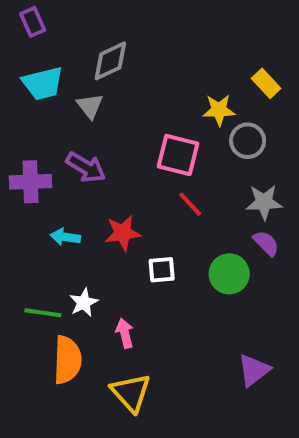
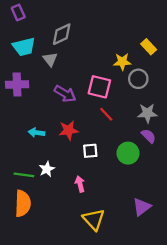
purple arrow: (86, 167) -> (65, 94), moved
purple cross: (30, 182) -> (17, 85), moved
pink arrow: (125, 333) -> (80, 184), moved
orange semicircle: (67, 360) -> (23, 203), moved
yellow triangle: (131, 393) -> (94, 219), moved

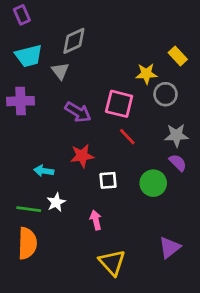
cyan arrow: (37, 133) -> (44, 171), moved

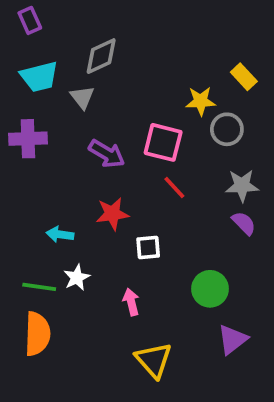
green circle: (153, 183) -> (210, 289), moved

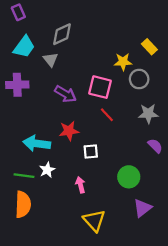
cyan trapezoid: (39, 77) -> (24, 47), turned -40
purple semicircle: (244, 223) -> (155, 146), moved
cyan arrow: (60, 234) -> (37, 143), size x1.6

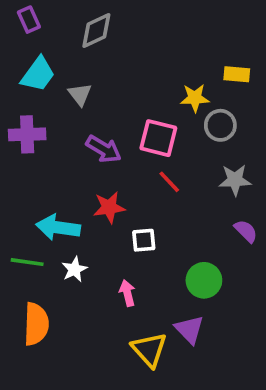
gray diamond: (62, 34) -> (96, 31), moved
yellow rectangle: (149, 47) -> (237, 74), turned -42
green line: (24, 176) -> (27, 262), moved
purple triangle: (143, 208) -> (189, 330), moved, turned -36

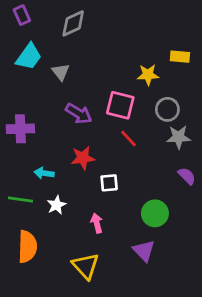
gray circle: (220, 125) -> (167, 109), moved
purple cross: (27, 134) -> (20, 129), moved
cyan arrow: (58, 227) -> (44, 173), size x0.6
yellow triangle: (149, 350) -> (86, 266), moved

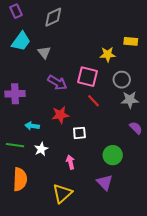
yellow triangle: (86, 266) -> (62, 193), turned 30

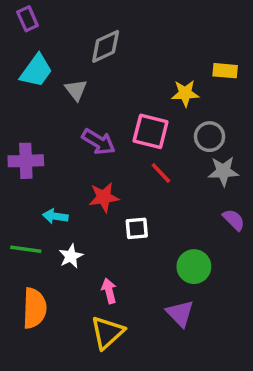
gray diamond: (53, 17) -> (106, 46), moved
pink arrow: (70, 162) -> (109, 291), moved

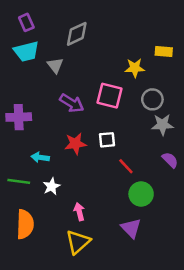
purple rectangle: (28, 19) -> (26, 22), moved
cyan trapezoid: (36, 71) -> (26, 51), turned 40
red line: (161, 173) -> (126, 166), moved
white square: (137, 228) -> (107, 140), moved

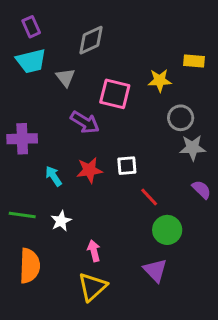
pink square: (110, 96) -> (115, 94), moved
cyan arrow: (40, 157) -> (54, 176), moved, turned 48

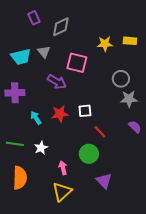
purple rectangle: (31, 27) -> (34, 18), moved
cyan trapezoid: (31, 61) -> (21, 57), moved
yellow star: (160, 80) -> (105, 44), moved
green circle: (167, 230) -> (89, 154), moved

